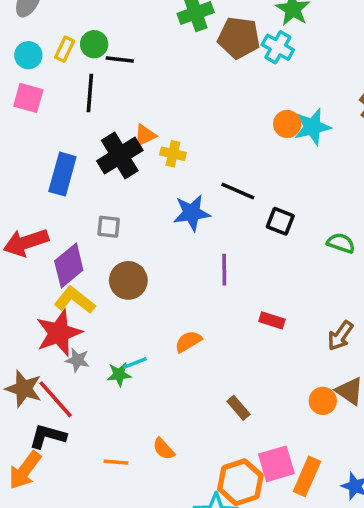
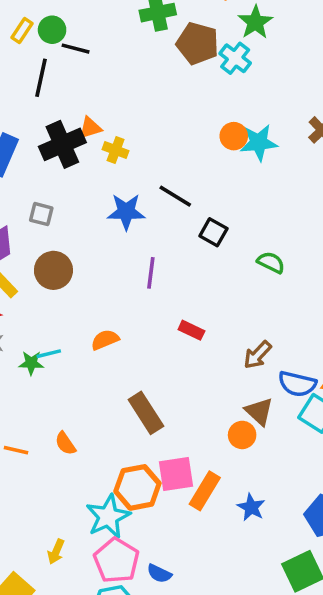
orange circle: (323, 401) -> (242, 435), moved
brown rectangle: (239, 408) -> (146, 413), size x1.6

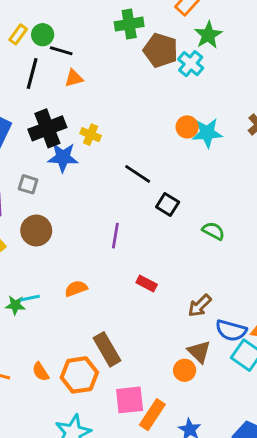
orange triangle: (90, 128) -> (74, 78), moved
blue star: (126, 212) -> (63, 157), moved
orange hexagon: (137, 487) -> (79, 375), moved

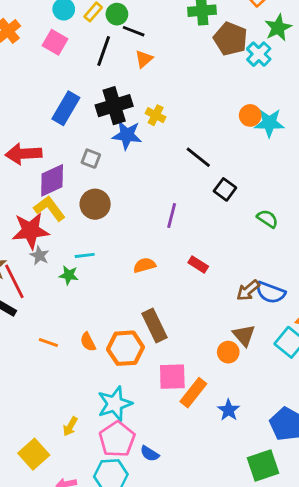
orange triangle: (74, 78) -> (144, 59), turned -30
orange semicircle: (76, 289) -> (144, 265), moved
cyan line: (30, 298) -> (85, 255), moved
blue semicircle: (231, 330) -> (270, 292), moved

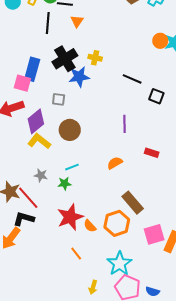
pink square: (55, 42) -> (22, 83), moved
red star: (30, 231) -> (70, 217), moved
orange line: (48, 342) -> (76, 254), moved, turned 48

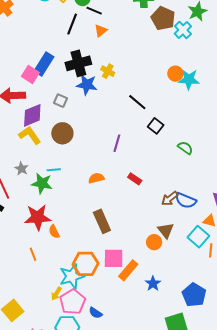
green star: (64, 184) -> (42, 183), size x1.5
orange hexagon: (117, 223) -> (85, 264), moved
yellow arrow: (93, 287) -> (56, 294), moved

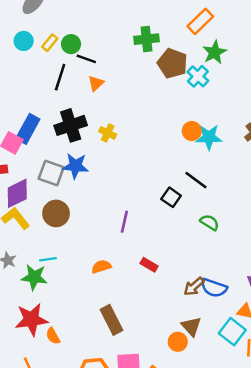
blue star: (87, 85) -> (75, 166), moved
gray square: (60, 101) -> (51, 173), size x1.5
black line: (137, 102) -> (196, 180), moved

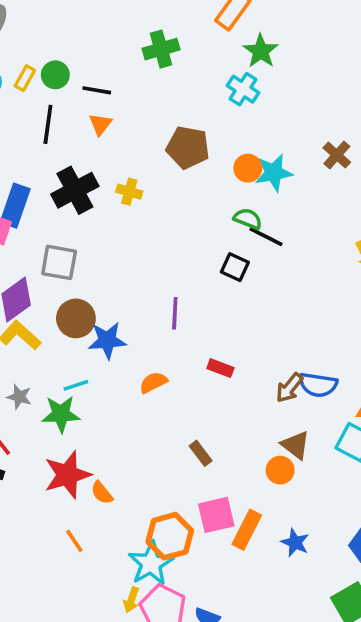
black line: (86, 59) -> (97, 90), moved
brown pentagon: (172, 63) -> (188, 147), moved
blue star: (75, 166) -> (107, 340), moved
green semicircle: (209, 222) -> (248, 219), moved
brown rectangle: (112, 320) -> (201, 453), moved, size x0.6

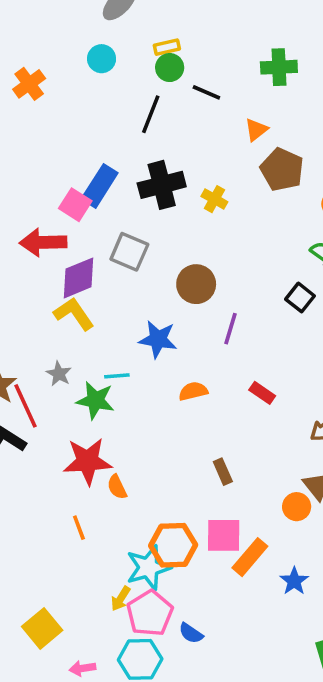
yellow rectangle: (25, 78) -> (167, 47), moved, turned 35
orange triangle: (100, 124) -> (256, 130), moved
brown circle: (76, 318) -> (196, 284), moved

